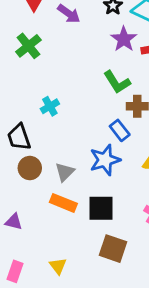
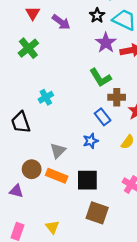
blue star: (105, 160) -> (91, 141), size x0.6
brown circle: (30, 168) -> (32, 169), moved

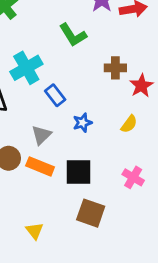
green L-shape: (100, 78) -> (73, 35), moved
cyan cross: (46, 97) -> (26, 68), size x1.6
blue rectangle: (103, 117) -> (55, 95), moved

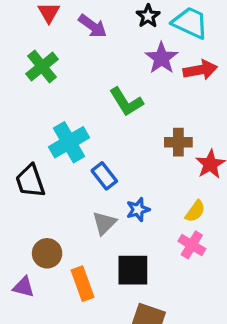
gray triangle: (41, 135) -> (104, 223), moved
orange rectangle: (40, 166) -> (82, 284), moved, turned 48
pink cross: (133, 177) -> (192, 245), moved

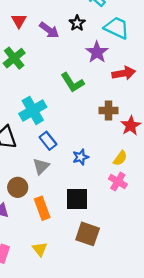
black star: (148, 16) -> (77, 23), moved
red arrow: (200, 70) -> (124, 73), moved
blue rectangle: (104, 176) -> (48, 141), moved
gray triangle: (104, 223) -> (41, 166), moved

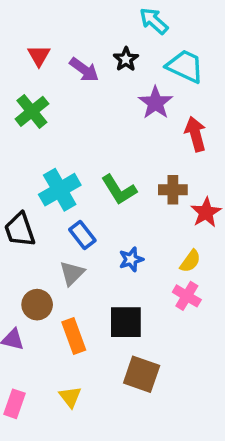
red arrow: (124, 73) -> (196, 134), turned -95
green L-shape: (72, 83) -> (119, 190), moved

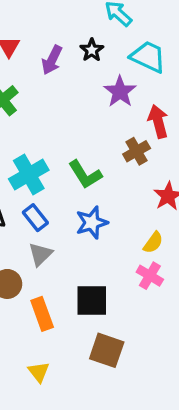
purple arrow: (84, 70) -> (52, 60), turned 80
brown cross: (173, 190) -> (137, 151), moved, turned -30
blue rectangle: (82, 235) -> (35, 218), moved
blue star: (131, 259) -> (92, 223), moved, size x1.4

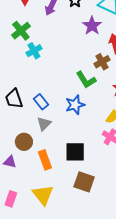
cyan cross: (29, 174) -> (34, 51), moved, size x0.7
green L-shape: (85, 174) -> (86, 80), moved
yellow triangle: (39, 372) -> (43, 195), size x1.6

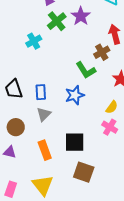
purple star: (92, 26) -> (81, 16), moved
green cross: (21, 31) -> (57, 21), moved
blue rectangle: (41, 102) -> (41, 92), turned 35
brown circle: (24, 142) -> (16, 127), moved

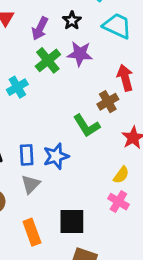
purple star: (81, 16) -> (80, 54), turned -30
blue star: (75, 95) -> (56, 156), moved

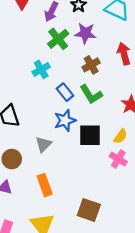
cyan cross: (17, 87) -> (41, 69), moved
brown cross: (108, 102) -> (91, 65), moved
blue rectangle: (27, 155) -> (65, 92), moved, turned -36
black square: (72, 221) -> (90, 135), moved

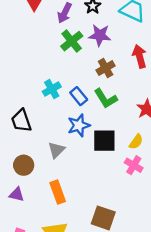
cyan cross: (41, 69) -> (52, 89), moved

